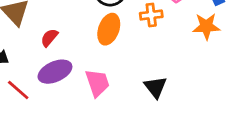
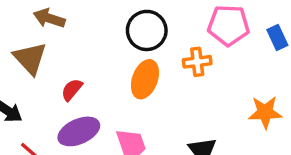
orange star: (206, 26) -> (265, 112), moved

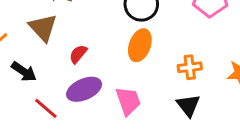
orange cross: (197, 62) -> (190, 67), moved

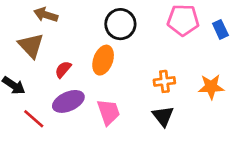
orange ellipse: (140, 45) -> (103, 60), moved

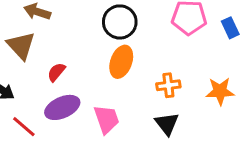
orange ellipse: (103, 60) -> (121, 62), moved

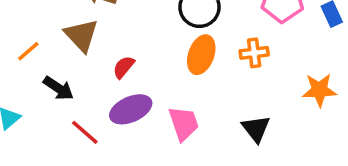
orange cross: (168, 85) -> (254, 53), moved

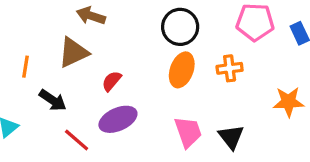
brown triangle: (81, 35) -> (73, 52), turned 48
orange line: (28, 51) -> (26, 67), turned -40
pink trapezoid: (184, 123) -> (188, 132), moved

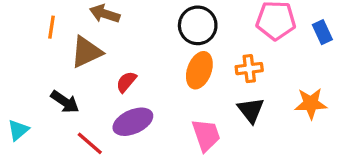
orange line: (26, 67) -> (52, 27), moved
black triangle: (231, 137) -> (251, 110), moved

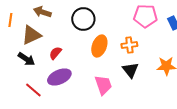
black circle: (198, 25) -> (83, 19), moved
black arrow: (65, 102) -> (26, 59), moved

